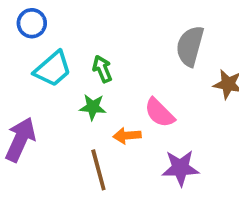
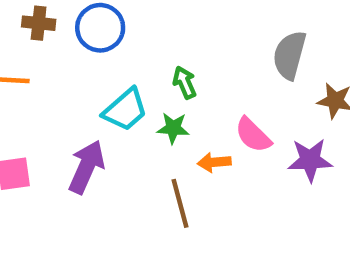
blue circle: (32, 23) -> (100, 28), size x1.4
cyan trapezoid: (53, 69) -> (125, 110), moved
purple star: (180, 168) -> (310, 160), moved

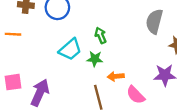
pink semicircle: (253, 135) -> (136, 95), moved
purple arrow: (86, 167) -> (40, 93), moved

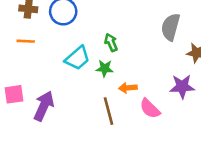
orange line: (13, 34) -> (26, 41), moved

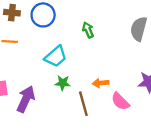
green arrow: (111, 43) -> (88, 30), moved
green star: (105, 68) -> (63, 83), moved

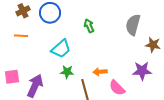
brown cross: (12, 13) -> (23, 11), turned -32

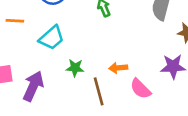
cyan trapezoid: (61, 49) -> (52, 38), moved

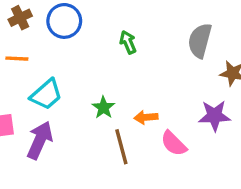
cyan trapezoid: (52, 38) -> (46, 94), moved
green star: (75, 68) -> (103, 108), moved, turned 30

